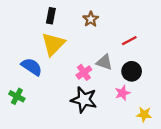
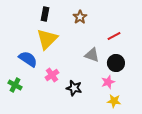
pink cross: (84, 72) -> (52, 75), moved
black star: (84, 100) -> (74, 88), size x0.7
yellow star: (144, 114) -> (114, 101), moved

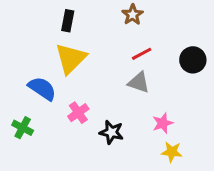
brown star: (80, 17) -> (133, 15), moved
red line: (114, 36) -> (142, 54), moved
black circle: (116, 63) -> (193, 60), moved

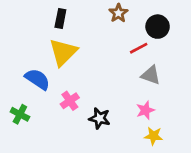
red line: (142, 54) -> (139, 48), moved
black circle: (193, 60) -> (158, 27), moved
gray triangle: (139, 82) -> (151, 75), moved

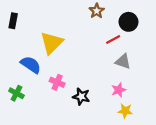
black rectangle: (60, 18) -> (13, 21), moved
pink cross: (70, 101) -> (57, 82), turned -32

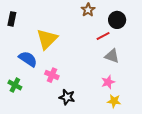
black star: (81, 97) -> (67, 97), moved

